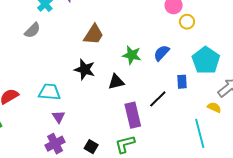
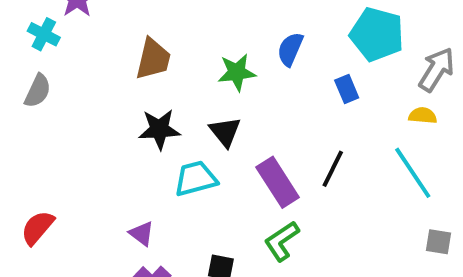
black triangle: (116, 82) -> (225, 132), turned -36
cyan trapezoid: (49, 92) -> (196, 179), moved
black line: (158, 99) -> (333, 169), moved

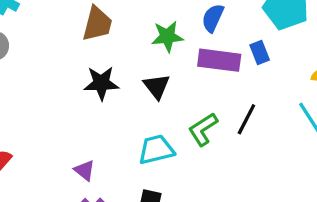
cyan trapezoid: (196, 179) -> (156, 150), moved
purple rectangle: (278, 182) -> (219, 60), moved, turned -51
green L-shape: (282, 241) -> (203, 129), moved

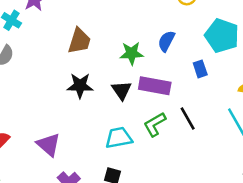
purple rectangle: (219, 60) -> (155, 86), moved
black line: (246, 119) -> (188, 119), turned -60
purple triangle: (85, 170) -> (49, 145), moved, size x1.5

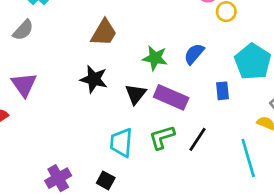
black line: (188, 119) -> (197, 139), turned 50
cyan trapezoid: (119, 138) -> (121, 143), turned -88
purple triangle: (49, 145) -> (24, 85), moved

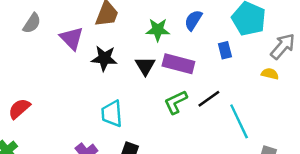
purple triangle: (24, 85) -> (72, 38), moved
black line: (197, 139) -> (209, 99), turned 30
cyan trapezoid: (121, 143) -> (112, 114), moved
cyan line: (248, 158) -> (239, 121), moved

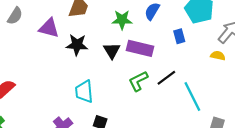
purple triangle: (72, 38) -> (49, 28), turned -30

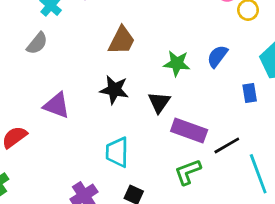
purple triangle: (49, 28) -> (57, 105), moved
purple rectangle: (140, 48) -> (189, 131), moved
green L-shape: (138, 81) -> (188, 172), moved

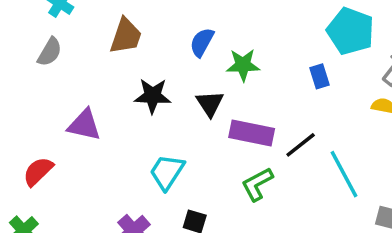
brown trapezoid: (122, 40) -> (126, 36), moved
blue semicircle: (217, 56) -> (202, 42), moved
green star: (177, 63) -> (243, 65), moved
cyan trapezoid: (117, 152) -> (167, 172), turned 40

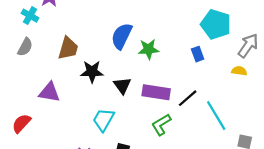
brown trapezoid: (126, 36) -> (68, 48), moved
blue semicircle: (202, 42) -> (122, 36), size x1.4
black triangle: (210, 103) -> (122, 85), moved

